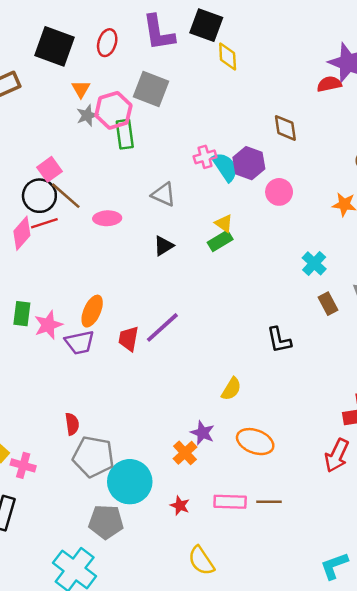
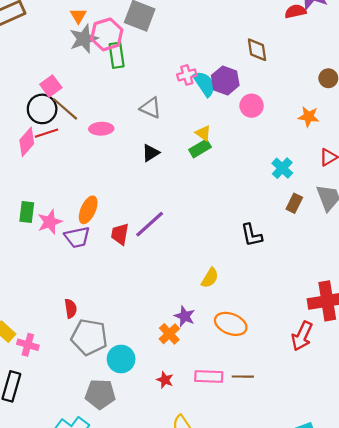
gray star: (87, 115) -> (84, 39), size x1.5
brown rectangle: (328, 304) -> (294, 203), turned 54
cyan circle: (130, 482) -> (121, 359), size x0.7

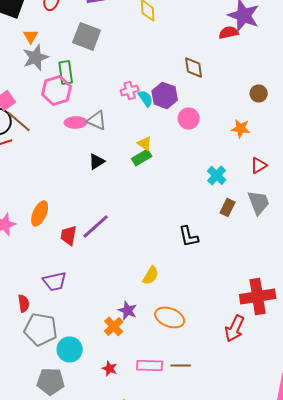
pink hexagon: (107, 34) -> (57, 90), moved
cyan semicircle: (204, 84) -> (146, 98), size x0.7
pink ellipse: (101, 129) -> (76, 122), moved
purple trapezoid: (77, 237) -> (55, 281), moved

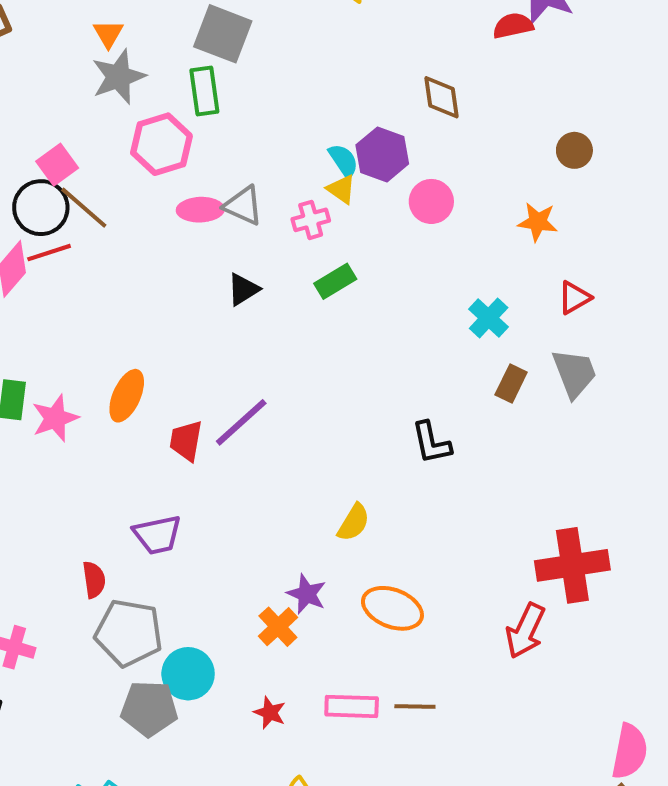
green rectangle: (66, 72) -> (204, 91), moved
pink cross: (130, 90) -> (311, 220), moved
yellow triangle: (145, 143) -> (341, 189), moved
gray pentagon: (51, 381) -> (149, 708), moved

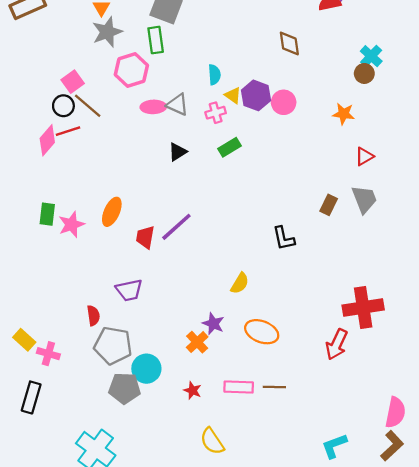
purple hexagon: (382, 154) -> (256, 95), moved
cyan semicircle: (343, 161) -> (214, 75), moved, turned 30
black circle: (41, 208) -> (63, 106), size x0.7
cyan cross: (489, 318) -> (371, 56), moved

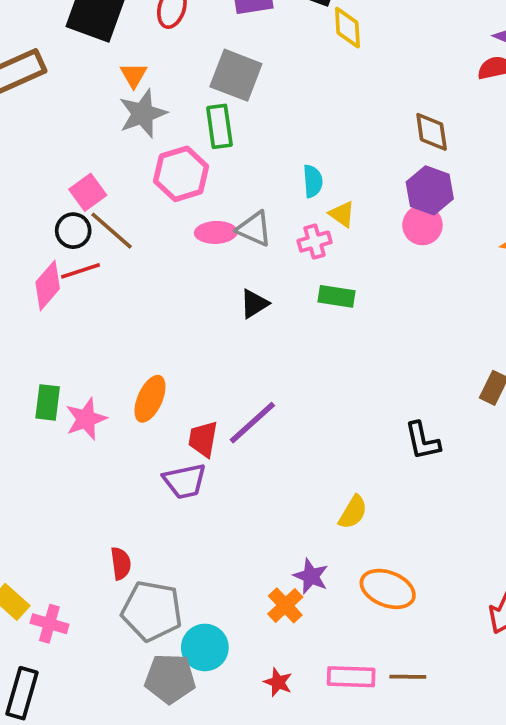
purple hexagon: (256, 95) -> (430, 190), moved
green rectangle: (229, 147) -> (336, 296), turned 40
purple trapezoid: (129, 290) -> (185, 481), moved

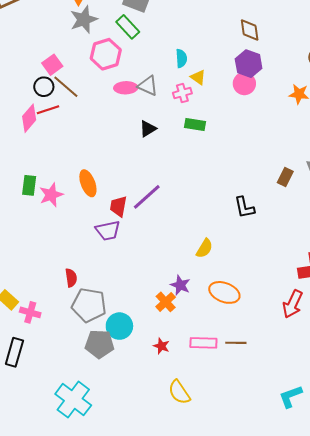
green rectangle: (219, 126) -> (128, 27), turned -35
orange ellipse: (150, 399) -> (88, 183), turned -45

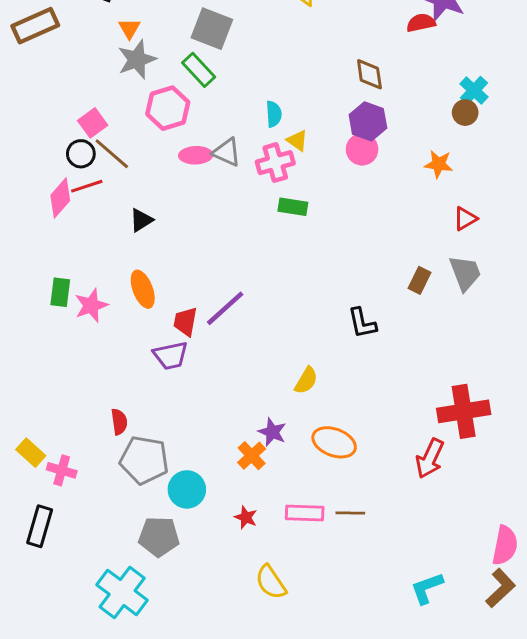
pink cross: (182, 93) -> (275, 163), size x1.4
black triangle: (148, 129) -> (141, 220), moved
gray pentagon: (99, 344) -> (159, 537), moved

